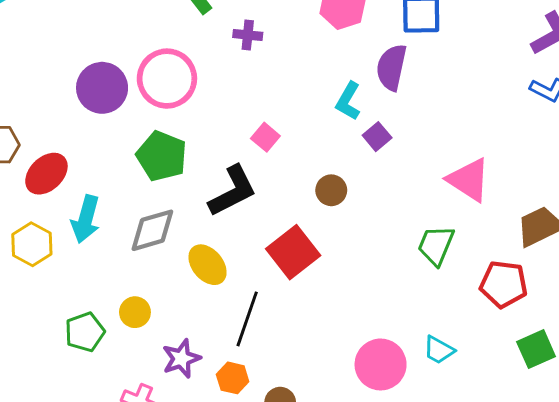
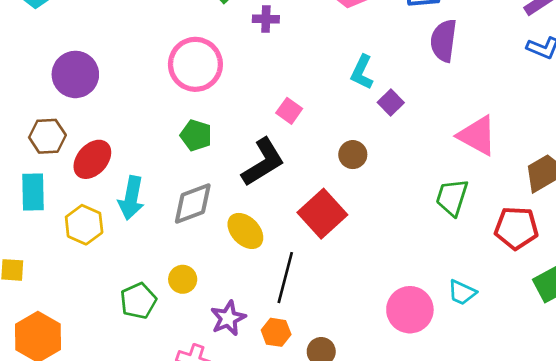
purple semicircle: (391, 67) -> (444, 41), moved
purple circle: (102, 88) -> (75, 74), moved
green pentagon: (162, 156) -> (196, 135), size x0.7

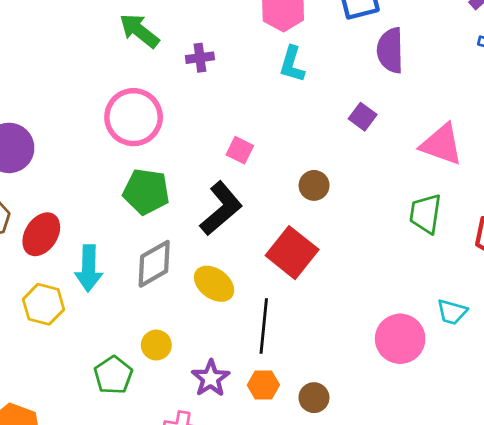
cyan L-shape: (362, 72) -> (292, 64), moved
purple square: (391, 102) -> (363, 117), moved
green pentagon: (196, 135) -> (146, 192), size x1.4

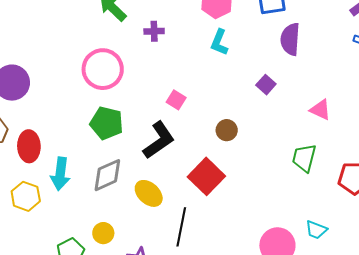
pink triangle: (442, 144) -> (320, 110), size x0.7
red ellipse: (41, 234) -> (29, 146), turned -40

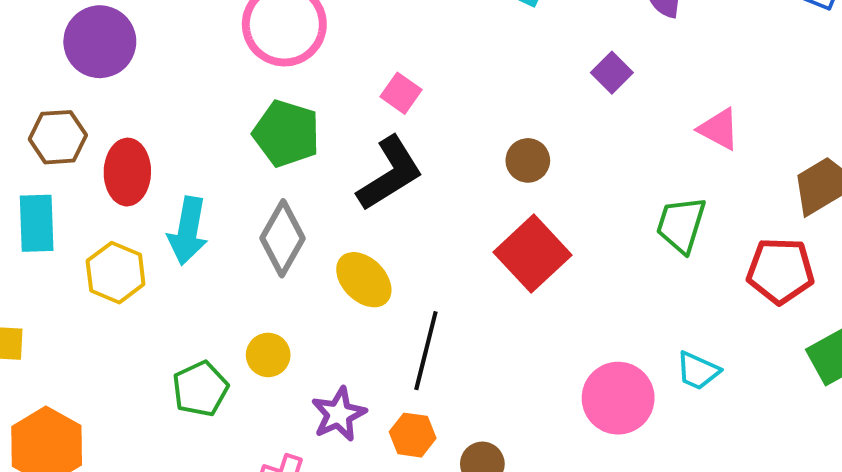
pink square: (176, 100) -> (401, 93), moved
gray diamond: (107, 175) -> (283, 238), turned -39
red square: (206, 176) -> (532, 254), moved

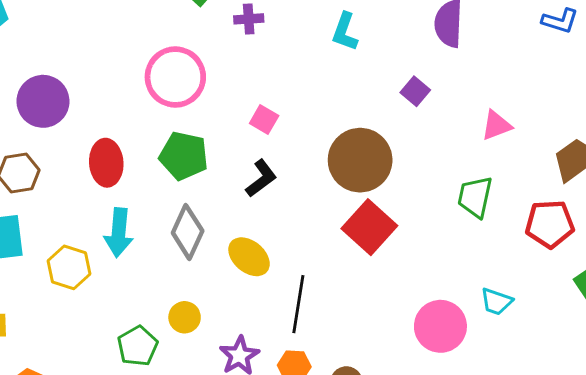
pink triangle: (719, 129) -> (496, 125), turned -44
brown circle: (528, 160) -> (360, 160), size x2.0
red ellipse: (127, 172) -> (106, 163), moved
black L-shape: (390, 174) -> (261, 178), size x0.7

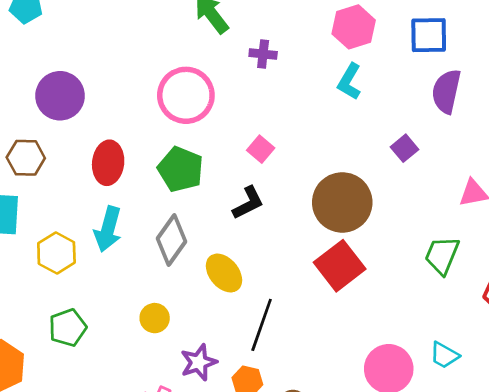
green pentagon: (138, 346) -> (68, 328), moved

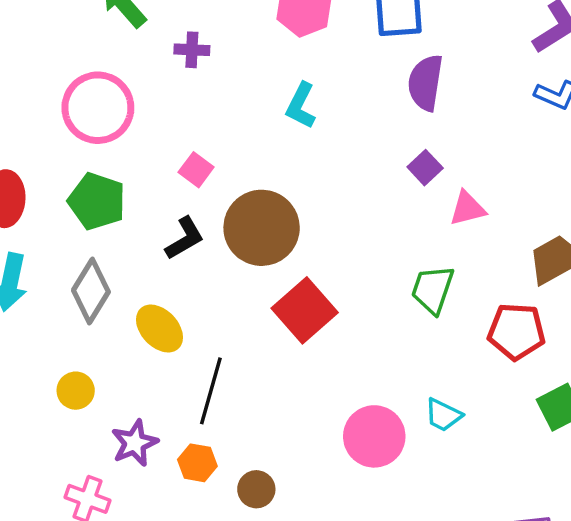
cyan L-shape: (349, 82) -> (301, 106), moved
purple square: (405, 148) -> (425, 168), moved
brown circle: (342, 202) -> (262, 228), moved

